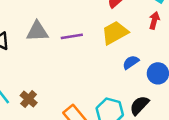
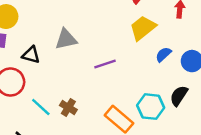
purple line: (72, 36) -> (105, 64), moved

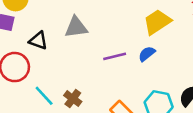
blue semicircle: (163, 54) -> (147, 54), moved

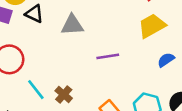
black triangle: (38, 41) -> (34, 14), moved
blue semicircle: (147, 54) -> (166, 60), moved

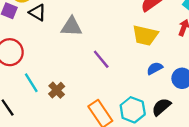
yellow trapezoid: (152, 26) -> (145, 35), turned -144
purple line: (108, 56) -> (101, 59), turned 54

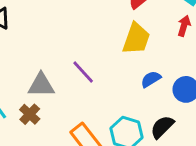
gray triangle: (71, 27) -> (41, 85), moved
yellow trapezoid: (145, 35) -> (136, 39), turned -80

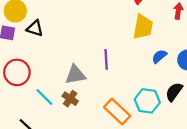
purple line: (83, 72) -> (106, 59), turned 48

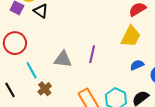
brown cross: (70, 99) -> (45, 89), moved

